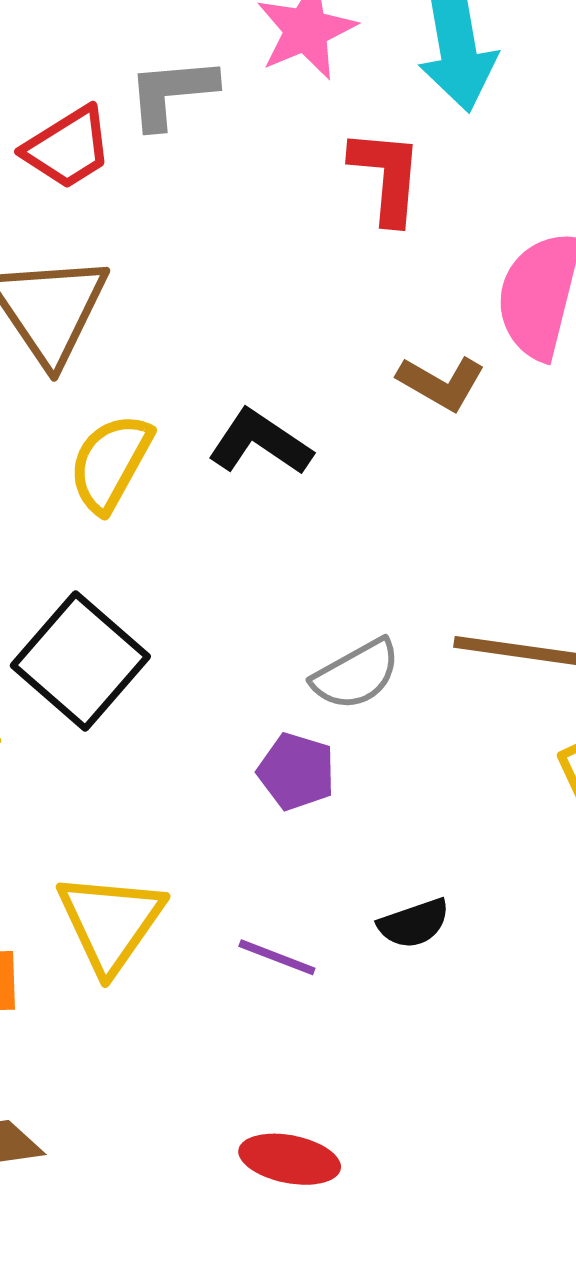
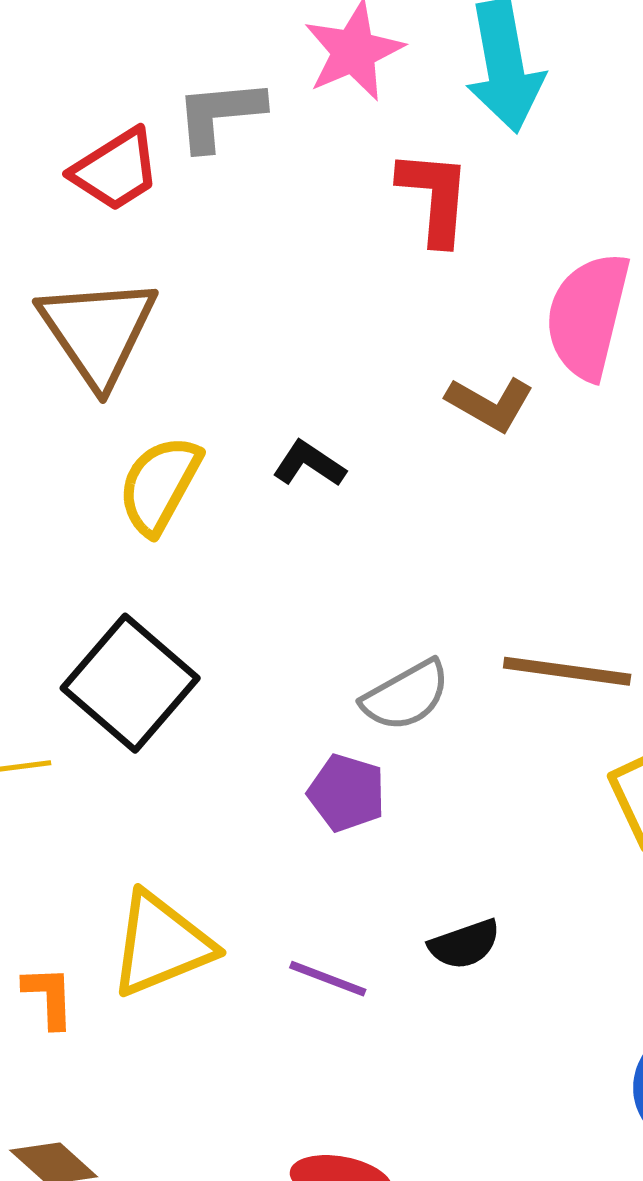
black L-shape: (260, 442) -> (309, 464), size x0.7
yellow triangle: (110, 922) -> (161, 944), turned 33

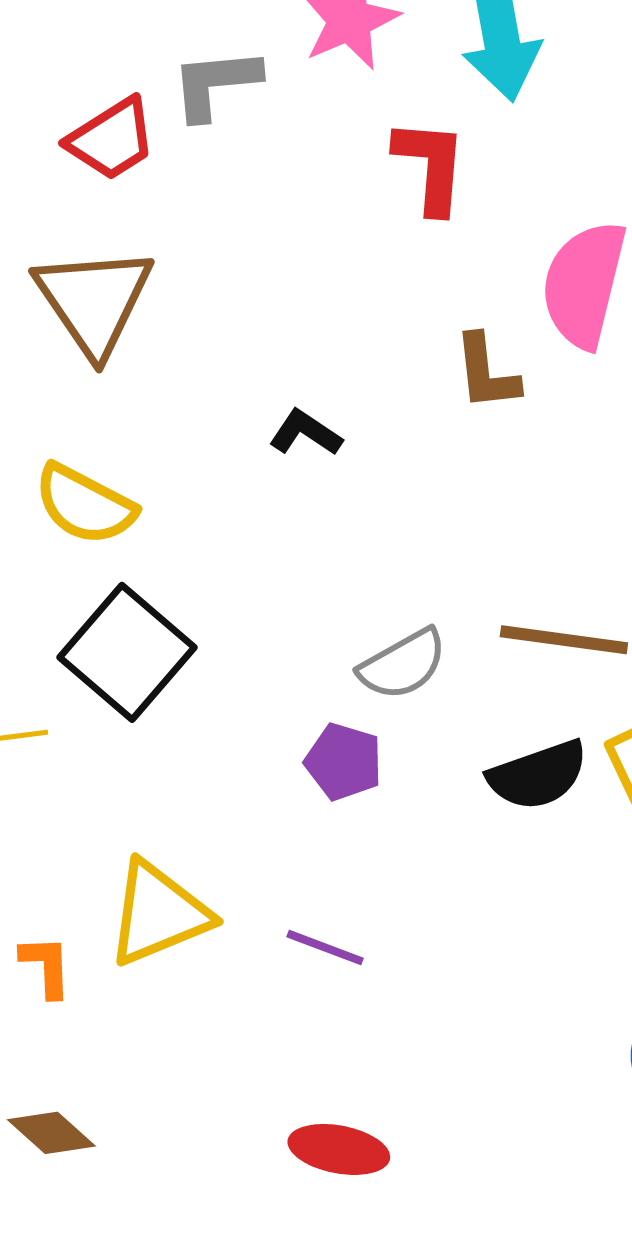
brown L-shape: (490, 404) -> (486, 372), turned 54
yellow semicircle: (160, 485) -> (85, 505), moved, turned -91
black semicircle: (464, 944) -> (538, 775), moved, size x1.4

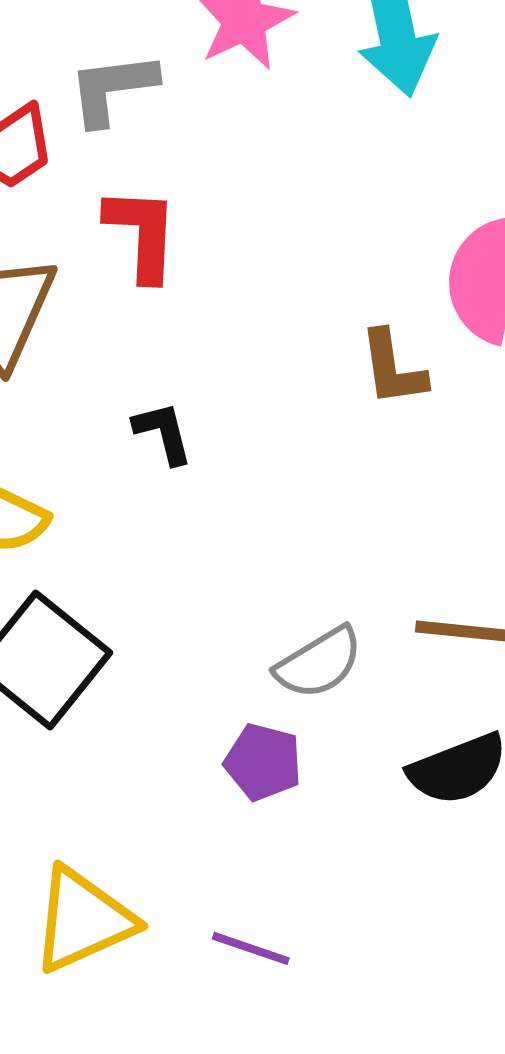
red L-shape: (431, 166) -> (142, 234), moved
black L-shape: (306, 433) -> (163, 433), moved, turned 44

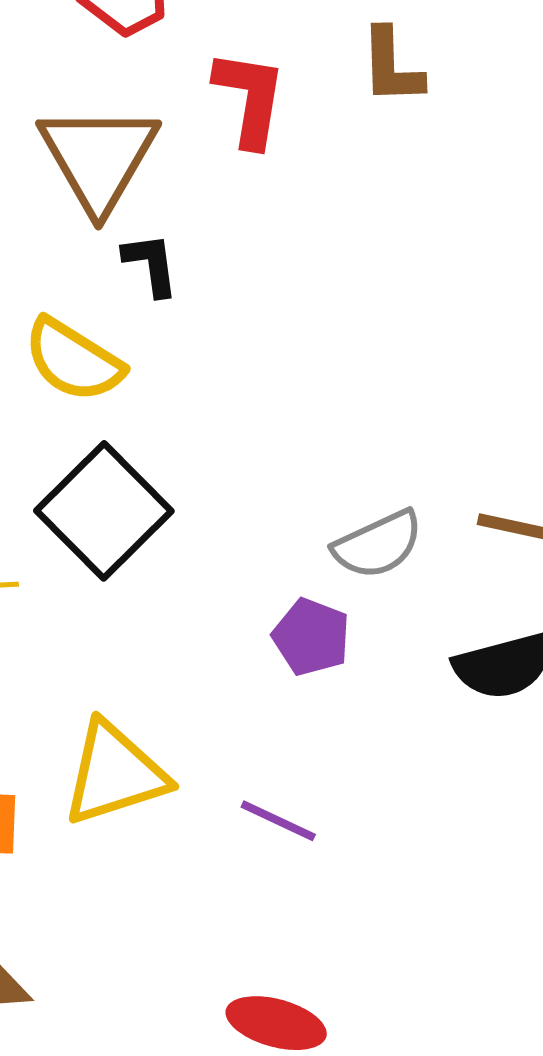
brown L-shape: (393, 368) -> (391, 66), moved
black L-shape: (163, 433) -> (151, 264), moved

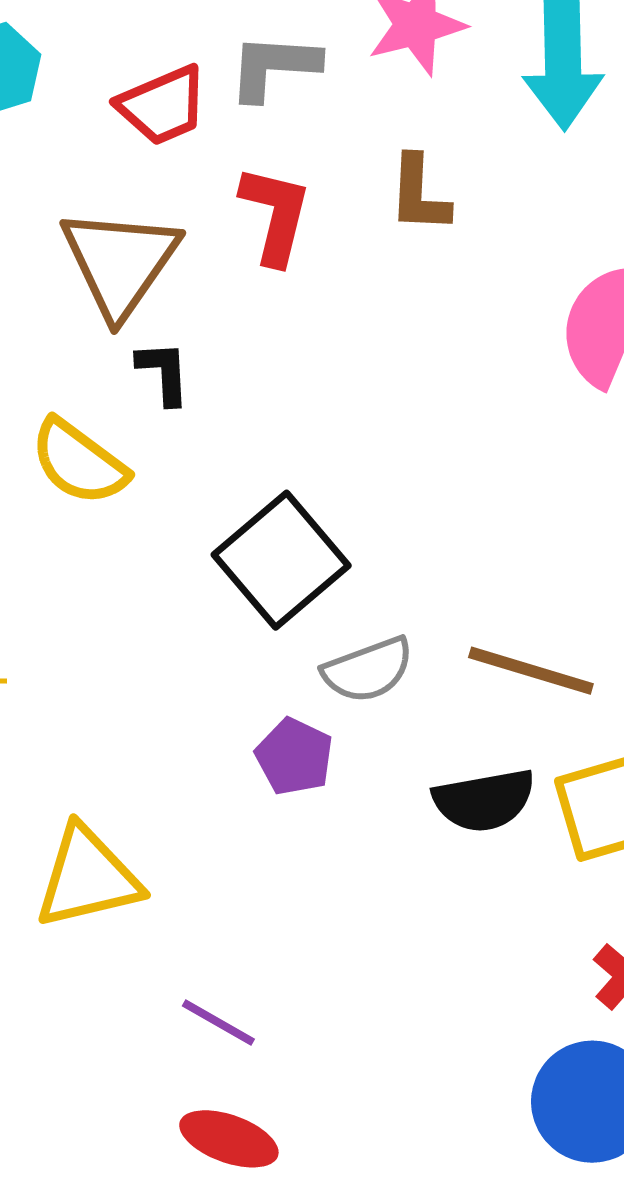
black square: (104, 511) -> (281, 560), moved
purple line: (278, 821) -> (218, 1023), moved

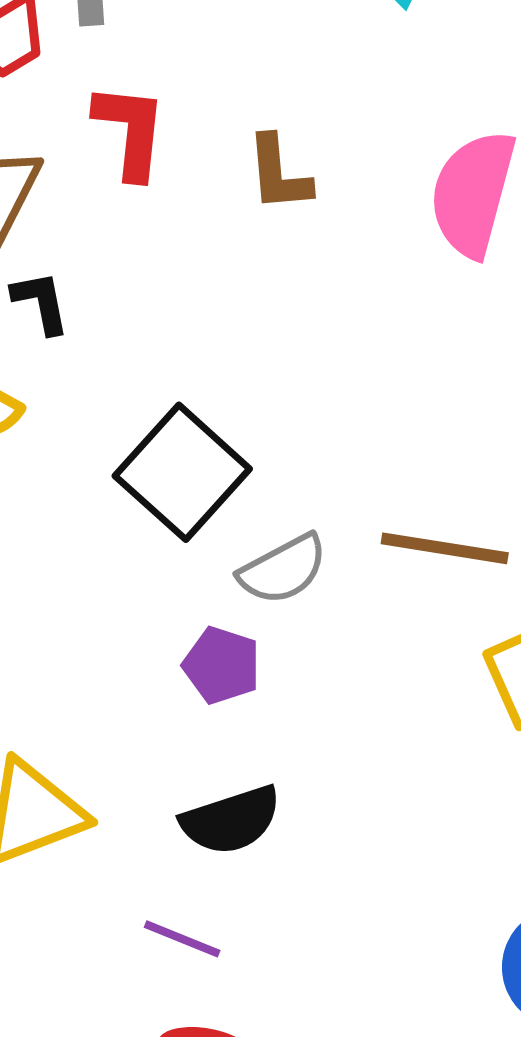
brown L-shape: (419, 194) -> (279, 174), moved
black semicircle: (484, 800) -> (231, 820), moved

